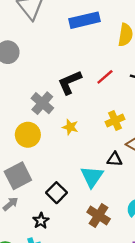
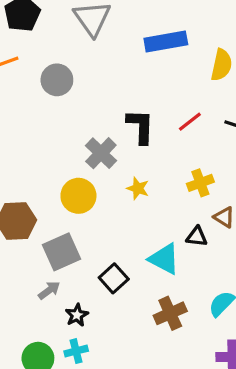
black L-shape: (70, 82) -> (140, 126), turned 112
cyan triangle: (92, 177) -> (164, 259), turned -40
brown cross: (99, 216) -> (170, 313), turned 30
black star: (41, 221) -> (77, 315), moved

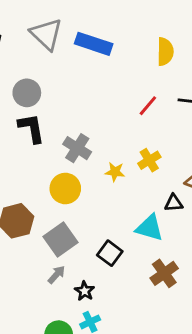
blue rectangle: (166, 41) -> (94, 44), moved, turned 40
black L-shape: (140, 126) -> (31, 128), moved
yellow cross: (200, 183) -> (149, 160), moved

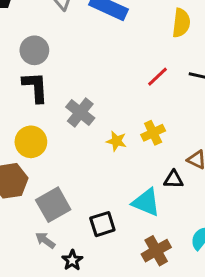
yellow circle: (65, 189) -> (31, 142), moved
black square: (110, 253) -> (102, 224), turned 30
gray arrow: (56, 275) -> (45, 240), turned -102

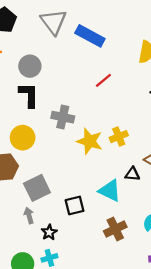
red line: (158, 77) -> (103, 80), moved
gray cross: (80, 113) -> (63, 117), turned -30
yellow star: (116, 141) -> (90, 141), size x1.6
gray arrow: (45, 240) -> (29, 215), turned 35

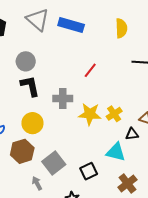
red line: (103, 80) -> (90, 70), moved
yellow cross: (119, 137) -> (114, 114), moved
gray arrow: (29, 215) -> (37, 183), moved

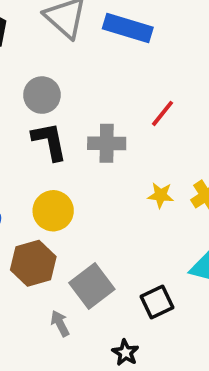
gray cross: (63, 99) -> (107, 143), moved
yellow star: (90, 114) -> (161, 195), size x0.6

